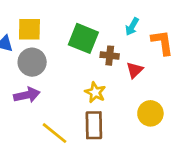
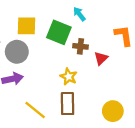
cyan arrow: (132, 27) -> (79, 14), moved, turned 112
yellow square: (29, 29) -> (27, 26), moved
yellow circle: (150, 113) -> (113, 111), moved

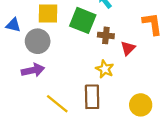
yellow star: (69, 77) -> (105, 69), moved

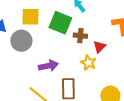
yellow star: (105, 69) -> (88, 63), moved
purple arrow: (33, 70) -> (48, 66), moved

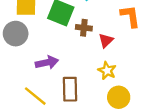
yellow star: (88, 63) -> (107, 71), moved

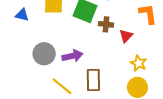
gray circle: (16, 34) -> (44, 54), moved
yellow star: (107, 71) -> (139, 63), moved

